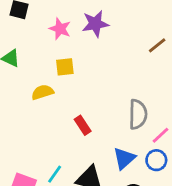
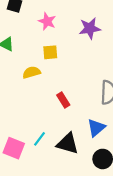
purple star: (95, 24) -> (90, 28), moved

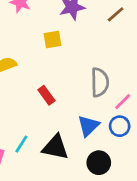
yellow square: (50, 52) -> (53, 40), moved

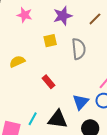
gray semicircle: (100, 82) -> (79, 49), moved

